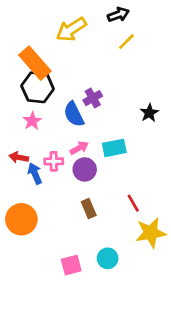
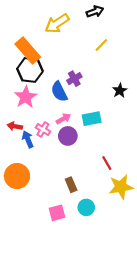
yellow line: (126, 42) -> (101, 45), moved
pink star: (32, 121) -> (26, 97), size x1.5
pink cross: (54, 161) -> (43, 129), turned 32
brown rectangle: (89, 209) -> (71, 185), moved

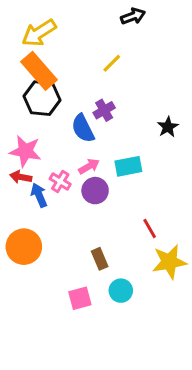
yellow arrow: (57, 23) -> (39, 33), moved
yellow line: (101, 45) -> (112, 63), moved
pink star: (26, 97) -> (25, 151), moved, turned -30

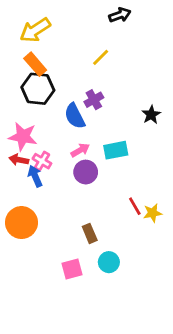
orange rectangle: (39, 71) -> (35, 64), size x0.7
pink cross: (60, 181) -> (42, 161), moved
yellow star: (169, 262) -> (153, 213), moved, size x0.6

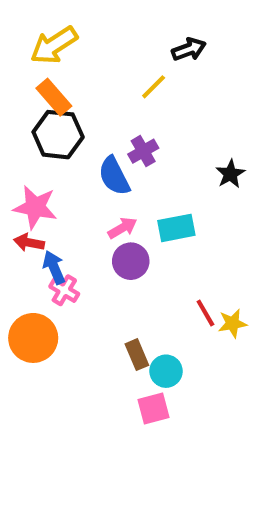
black arrow: (120, 15) -> (189, 49), moved
pink cross: (42, 161) -> (64, 290), moved
cyan circle: (109, 262) -> (166, 371), moved
pink square: (72, 269) -> (154, 409), moved

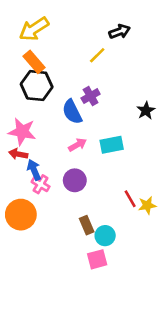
purple circle: (131, 261) -> (75, 180), moved

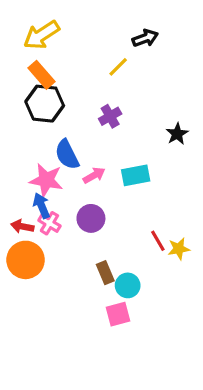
blue semicircle: (72, 112) -> (67, 155), moved
pink star: (22, 132) -> (46, 180), moved
red arrow: (18, 154) -> (22, 226), moved

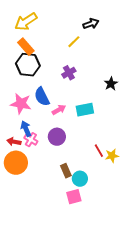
pink star: (46, 180) -> (21, 104), moved

